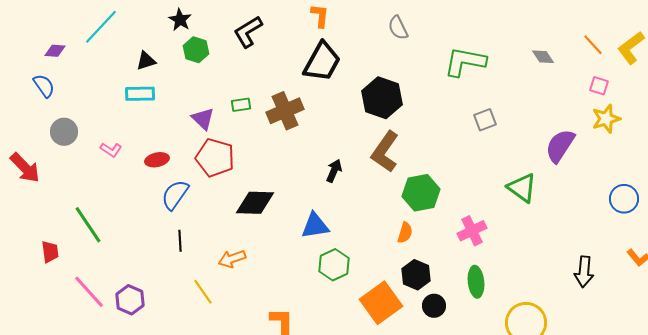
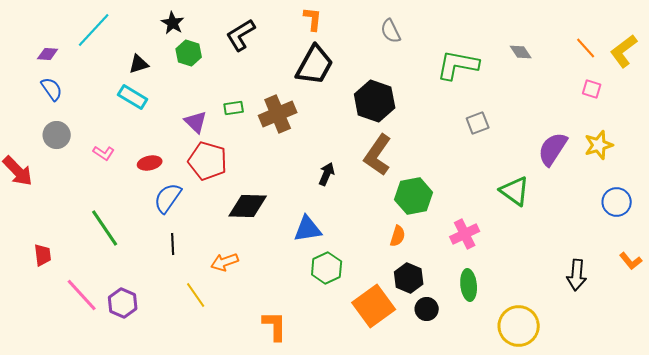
gray diamond: (543, 57) -> (521, 52), moved
blue semicircle: (44, 86) -> (52, 89), moved
cyan rectangle: (140, 94) -> (133, 97), turned 32
yellow star: (606, 119) -> (599, 145), moved
green line: (88, 225) -> (105, 228), moved

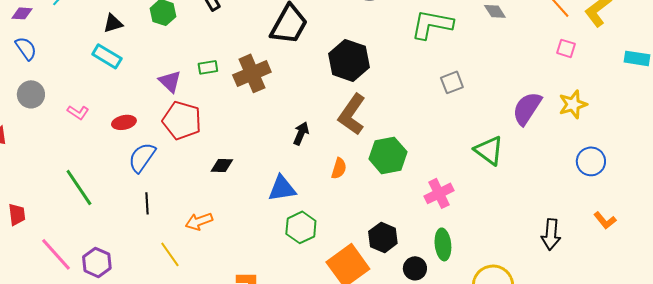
black diamond: (248, 206) -> (222, 165), size x0.6
orange semicircle: (398, 236) -> (339, 168), moved
black circle: (427, 309) -> (415, 268), moved

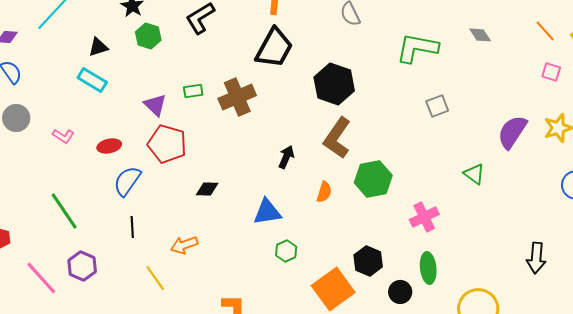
green triangle: (489, 150) -> (474, 174), size x0.7
green hexagon: (301, 227) -> (286, 251), size x0.7
purple hexagon: (97, 262) -> (82, 266), moved

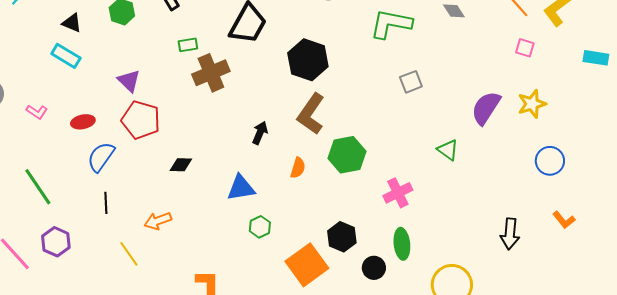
black triangle: (98, 47) -> (72, 23), turned 40
green rectangle: (193, 91) -> (188, 45), moved

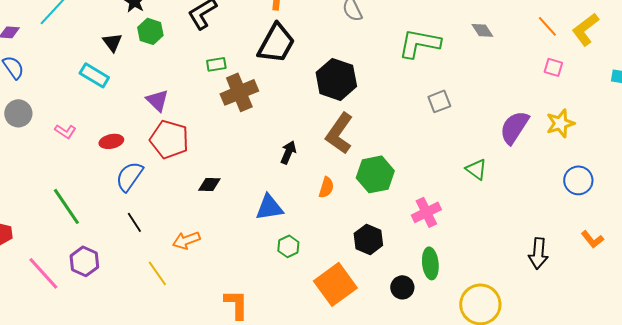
black triangle: (72, 23) -> (112, 42), moved, turned 30
black line: (106, 203) -> (134, 222), turned -30
black hexagon: (342, 237) -> (368, 239), moved

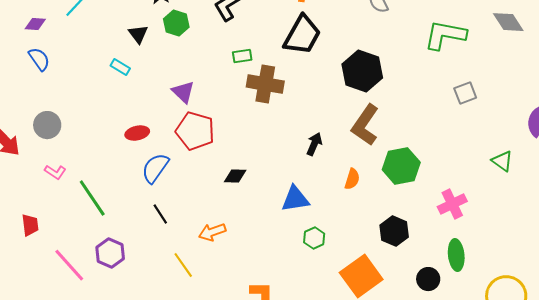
gray diamond: (482, 30) -> (508, 22), size x1.4
cyan rectangle: (94, 75) -> (120, 67), size x0.7
brown cross: (239, 92) -> (265, 84), turned 33
gray circle: (18, 113) -> (47, 125), moved
pink L-shape: (65, 131) -> (55, 172), moved

